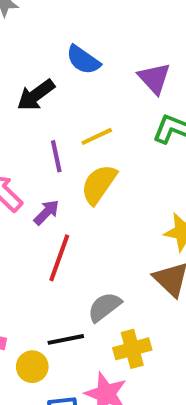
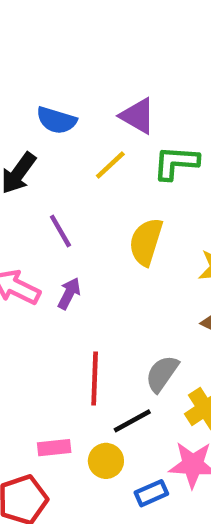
yellow line: (97, 136) -> (110, 165), moved
yellow semicircle: (99, 184) -> (146, 242), moved
red line: (59, 258) -> (95, 378), moved

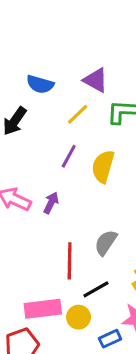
purple line: (60, 231) -> (69, 156), moved, turned 60
gray semicircle: (162, 374) -> (106, 243), moved
pink rectangle: (54, 448) -> (43, 309), size x1.6

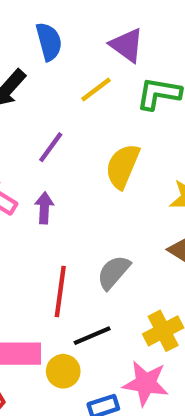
blue semicircle: (40, 84) -> (49, 42), turned -128
purple line: (69, 156) -> (51, 147), moved
purple arrow: (51, 203) -> (44, 208), turned -30

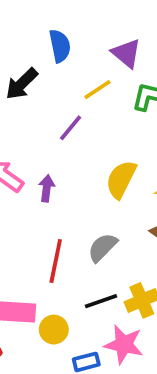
purple line: (51, 147) -> (71, 128), moved
yellow semicircle: (123, 166) -> (121, 179), moved
black line: (92, 336) -> (101, 301), moved

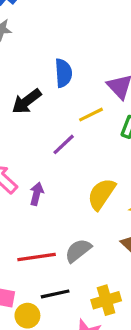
red line: (56, 261) -> (37, 257), turned 63
black line: (101, 301) -> (55, 294), moved

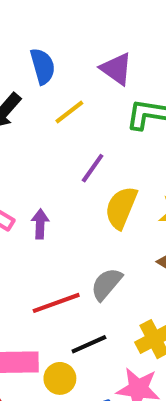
yellow line: (91, 115) -> (69, 112), moved
purple line: (64, 144) -> (93, 168), moved

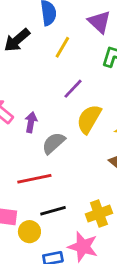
yellow line: (69, 112) -> (62, 47), turned -30
gray semicircle: (106, 284) -> (54, 143), moved

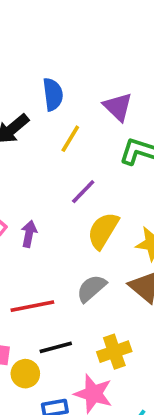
gray semicircle: (54, 143) -> (91, 288), moved

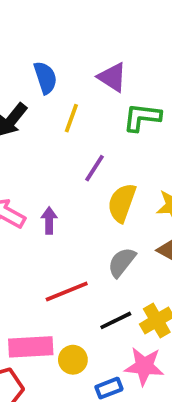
black line: (56, 347) -> (116, 320), moved

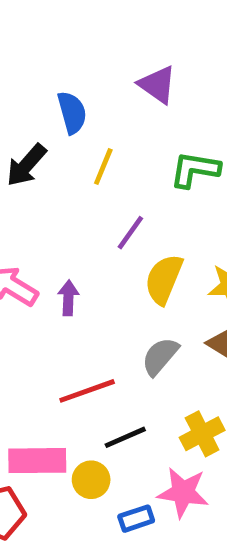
purple triangle: (112, 77) -> (157, 85), moved
black line: (116, 320) -> (125, 437), moved

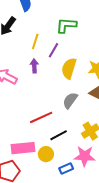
yellow line: (103, 166) -> (35, 42), moved
green L-shape: (195, 170) -> (66, 25), moved
purple arrow: (68, 298) -> (34, 66), moved

